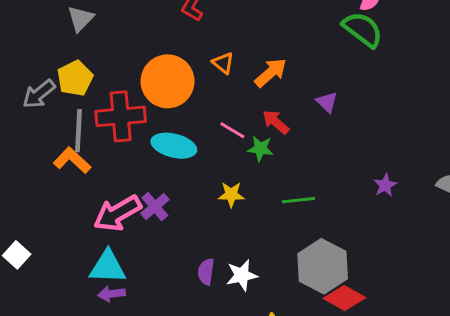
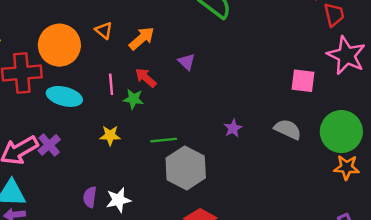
pink line: (232, 130) -> (111, 84), turned 54
gray hexagon: (323, 266) -> (186, 168), moved

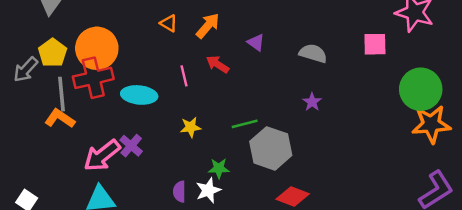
orange circle: (59, 45) -> (97, 48), moved
green star: (133, 99) -> (219, 168), moved
gray semicircle: (288, 129) -> (313, 53), moved
orange star: (347, 167) -> (431, 124), size x1.5

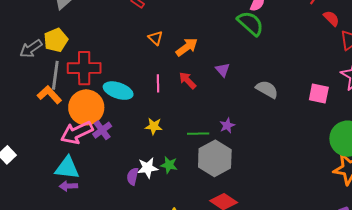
orange circle: (97, 48) -> (86, 107), moved
purple star: (312, 102) -> (227, 126), moved
white star: (208, 190) -> (148, 168), moved

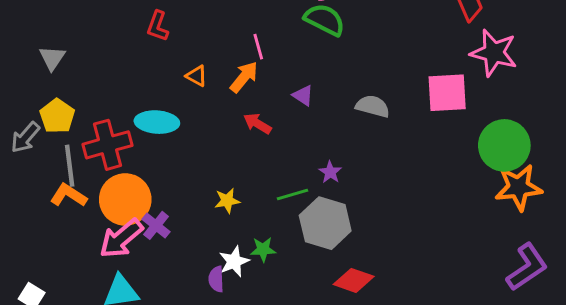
pink line: (158, 83) -> (258, 47), moved
cyan ellipse: (118, 91) -> (157, 122), moved
pink square: (319, 93) -> (447, 93), size x1.4

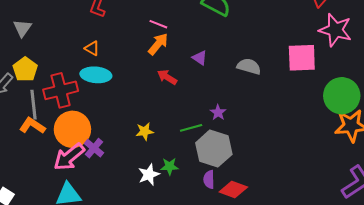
pink line: (258, 47) -> (158, 24), moved, turned -54
orange triangle: (197, 76) -> (92, 48), moved
purple semicircle: (216, 279) -> (209, 179), moved

